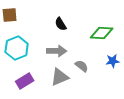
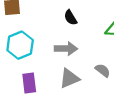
gray semicircle: (82, 66) -> (103, 70), moved
purple rectangle: (25, 81) -> (29, 83), turned -66

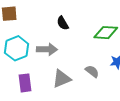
gray arrow: (66, 49) -> (47, 49), moved

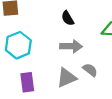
gray arrow: (47, 49) -> (71, 46), moved
gray semicircle: (92, 71) -> (90, 70), moved

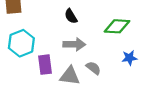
gray triangle: (67, 78) -> (70, 76), turned 30
purple rectangle: (27, 82) -> (45, 65), moved

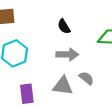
purple rectangle: (45, 65) -> (27, 94), moved

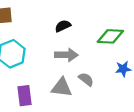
black semicircle: (64, 26) -> (63, 26), turned 96

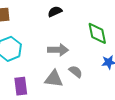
black semicircle: (63, 26) -> (55, 12), moved
green diamond: (110, 36) -> (97, 33), turned 75

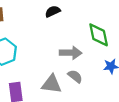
gray arrow: (58, 50) -> (71, 53), moved

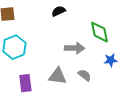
gray semicircle: (75, 76) -> (85, 75), moved

